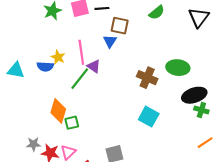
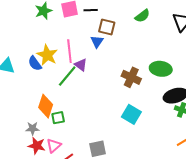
yellow star: (58, 57) -> (47, 55), size x1.5
blue semicircle: (45, 67) -> (35, 63), turned 49
gray star: (34, 144) -> (33, 128), moved

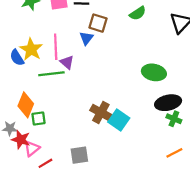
green line: (67, 76) -> (51, 74), turned 40
brown cross: (131, 77) -> (101, 112), moved
red star: (37, 146) -> (21, 140), moved

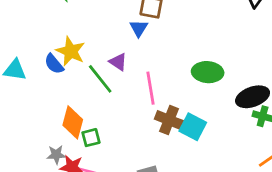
pink line: (56, 47) -> (151, 88), moved
green ellipse: (154, 72) -> (208, 72), moved
green line: (51, 74) -> (100, 79), turned 65

